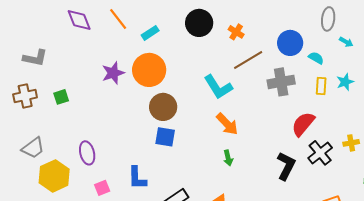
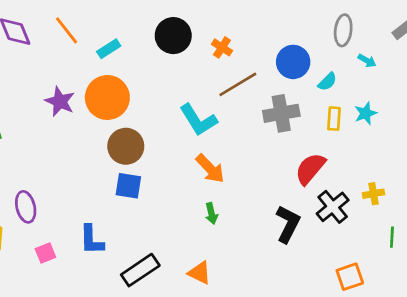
cyan semicircle: (316, 58) -> (327, 82), turned 105
purple star: (113, 73) -> (60, 101), turned -30

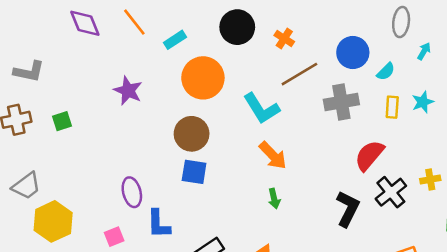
cyan arrow: (367, 61) -> (424, 51), turned -90
orange circle: (107, 98) -> (203, 78), moved
purple ellipse: (26, 207) -> (132, 192), moved

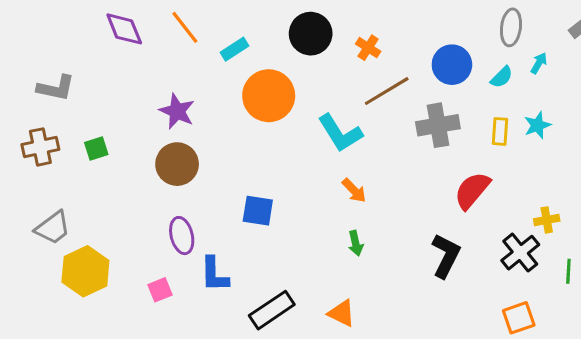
cyan semicircle: (386, 72) -> (502, 77), moved
brown circle: (192, 134) -> (177, 164), moved
orange arrow: (273, 155) -> (354, 190), size x0.7
black cross: (391, 192) -> (520, 253), moved

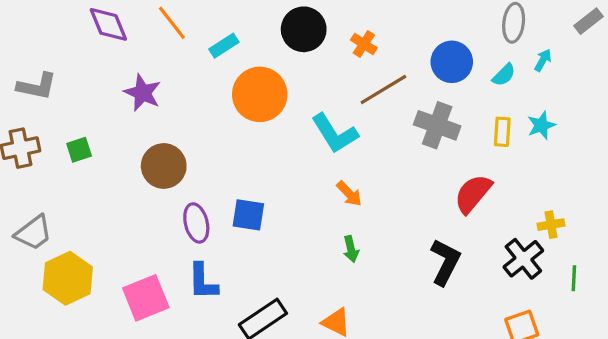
purple star: (177, 111) -> (143, 93), moved
gray cross: (438, 125) -> (437, 125), turned 30
purple ellipse: (182, 236) -> (196, 223), moved
pink square: (160, 290) -> (146, 298), size x1.8

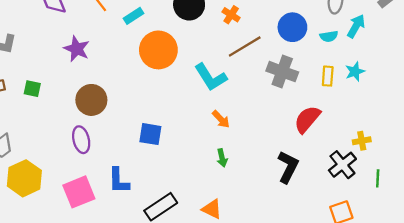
cyan arrow: (543, 60) -> (356, 26), size x1.5
cyan semicircle: (504, 75) -> (329, 36), turned 36
green square: (79, 150) -> (32, 89), turned 30
purple ellipse: (196, 223) -> (81, 140), moved

